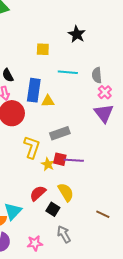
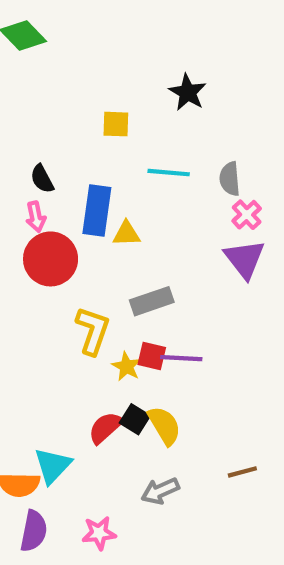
black square: (53, 209) -> (135, 419), moved
brown line: (103, 214) -> (242, 472), turned -40
gray arrow: (64, 234) -> (160, 491), moved, turned -84

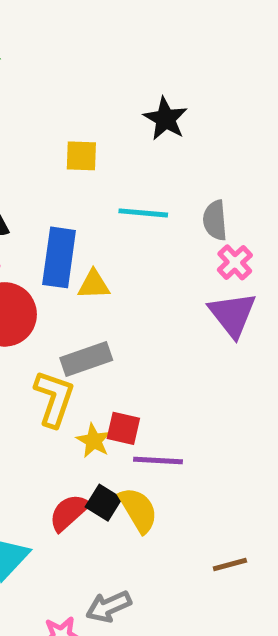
gray rectangle: (152, 301) -> (86, 359), moved
purple line: (181, 358) -> (158, 460), moved
gray arrow: (160, 491) -> (109, 607), moved

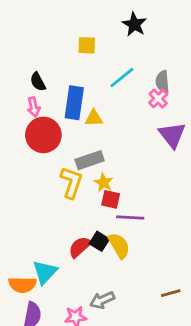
cyan line: (143, 213) -> (122, 78), turned -44
pink cross: (235, 262) -> (158, 99), moved
yellow star: (94, 441) -> (104, 183), moved
brown line: (230, 564) -> (171, 293), moved

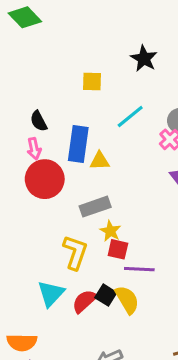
yellow L-shape: (71, 183) -> (75, 252), moved
cyan triangle: (45, 272) -> (51, 294), moved

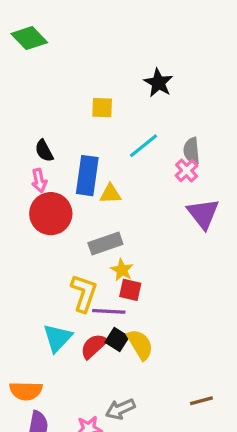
purple line: (139, 269) -> (109, 311), moved

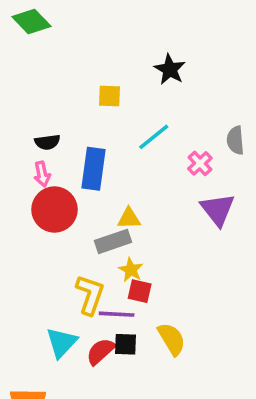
black semicircle: (44, 151) -> (47, 142), turned -70
gray semicircle: (192, 151) -> (235, 140), moved
yellow triangle: (110, 194) -> (129, 218), moved
black square: (117, 339) -> (125, 344), turned -30
yellow semicircle: (140, 344) -> (172, 339), moved

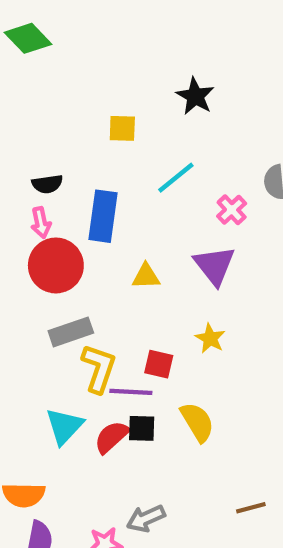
purple triangle: (218, 210) -> (214, 265), moved
gray rectangle: (113, 241) -> (71, 332), moved
yellow star: (131, 270) -> (210, 338), moved

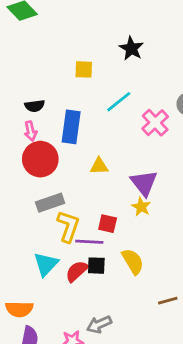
pink cross: (232, 210) -> (155, 123), size x1.4
purple triangle: (214, 265) -> (144, 183), moved
brown line: (251, 508) -> (168, 301), moved

